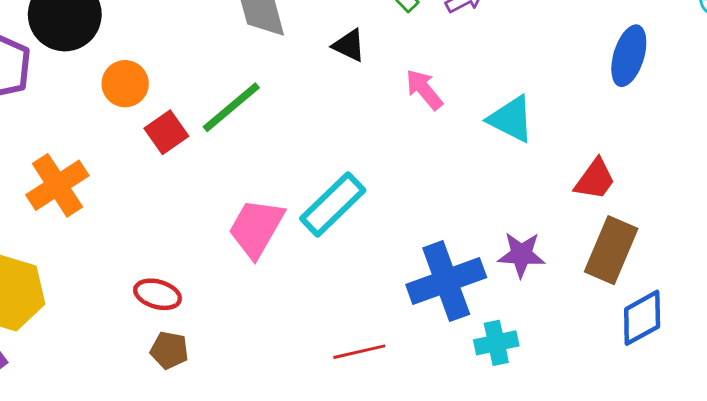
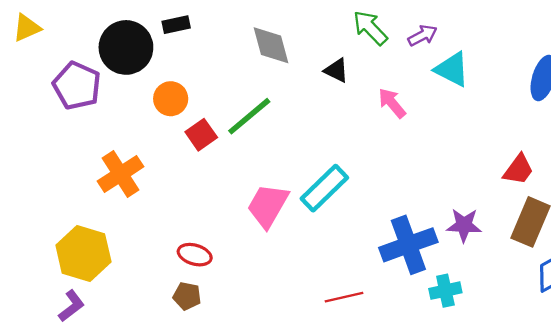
cyan triangle: (511, 119) -> (452, 69), moved
brown pentagon: (169, 350) -> (187, 296), moved

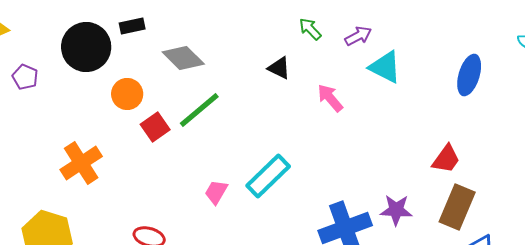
green arrow: (370, 28) -> (310, 29), size x0.7
gray diamond: (271, 45) -> (183, 58), moved, turned -30
purple pentagon: (77, 86) -> (25, 77), moved, size x0.6
pink trapezoid: (268, 206) -> (216, 192), size x0.6

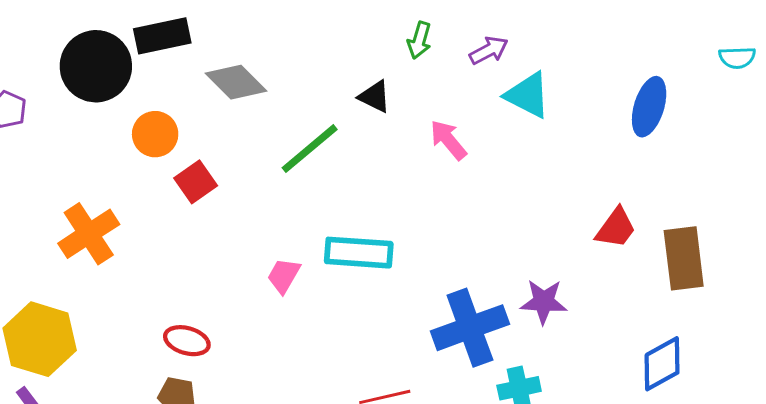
black rectangle: (132, 26) -> (162, 36), size x1.5
green arrow: (310, 29) -> (419, 40), turned -120
green line: (199, 110) -> (310, 149), moved
cyan rectangle: (268, 176) -> (359, 253), turned 48
brown rectangle: (457, 207) -> (684, 258), moved, turned -30

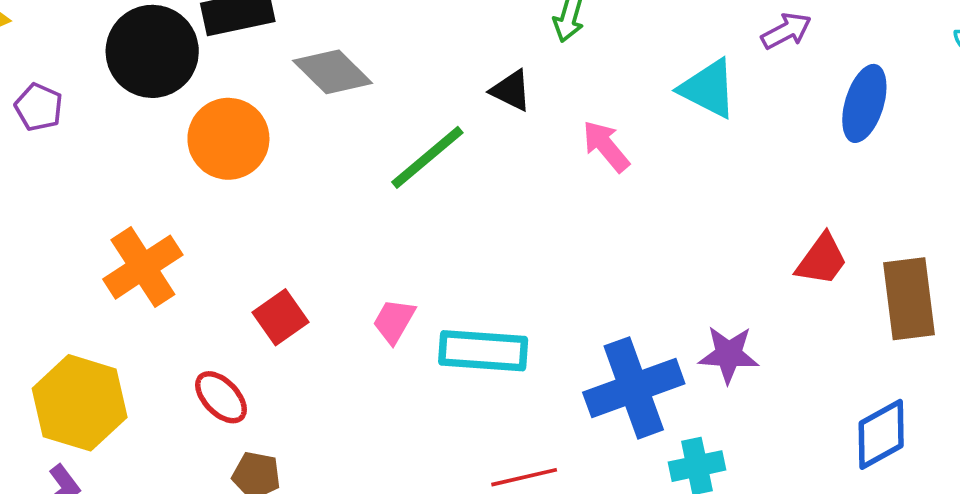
purple arrow: (489, 50) -> (786, 31), moved
orange circle: (155, 134) -> (228, 139), size x1.4
red square: (196, 182) -> (280, 317), moved
cyan rectangle: (359, 253) -> (483, 351), moved
red ellipse: (187, 341) -> (221, 397), moved, turned 30

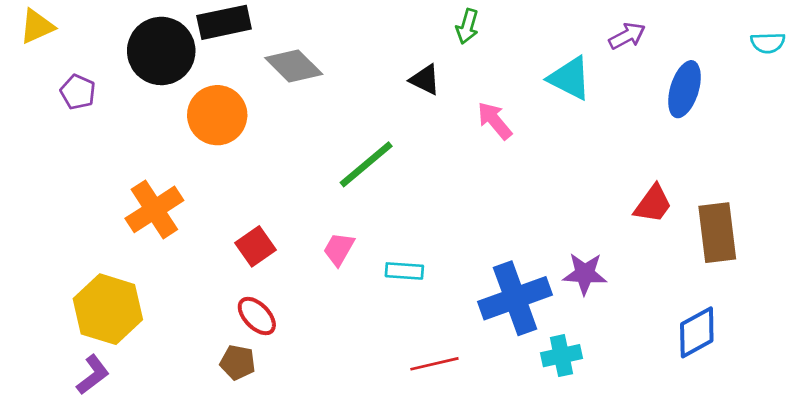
green line: (427, 157) -> (366, 164), moved
cyan rectangle: (483, 351) -> (404, 271), size x0.6
red ellipse: (221, 397) -> (257, 316), moved

